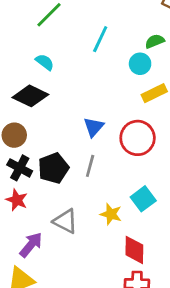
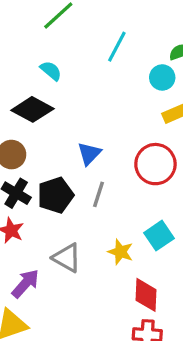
blue triangle: (94, 127) -> (89, 153), moved

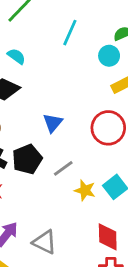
gray line: (99, 194) -> (63, 168), moved, turned 40
yellow star: (120, 252) -> (85, 190), moved
gray triangle: (67, 258) -> (45, 242), moved

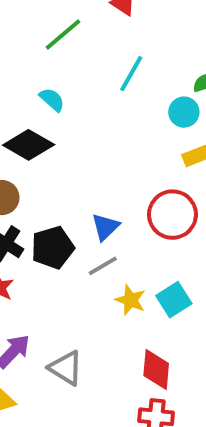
blue triangle: (53, 123) -> (105, 227), moved

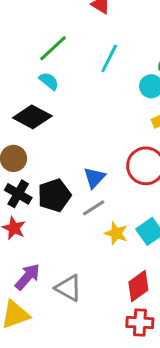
green line: (63, 34) -> (53, 48), moved
red diamond: (156, 369) -> (138, 286), turned 52

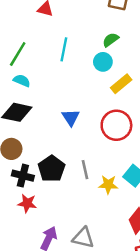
blue triangle: (94, 178) -> (71, 118), moved
gray line: (94, 208) -> (85, 170), turned -54

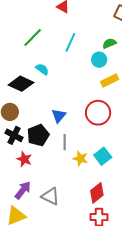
cyan semicircle: (22, 81) -> (42, 69), moved
blue triangle: (71, 118) -> (59, 116), moved
red star: (27, 203) -> (24, 159), moved

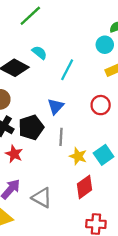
cyan line: (70, 42) -> (67, 70), moved
red circle: (98, 113) -> (101, 105), size x0.7
red diamond: (97, 193) -> (85, 187), moved

